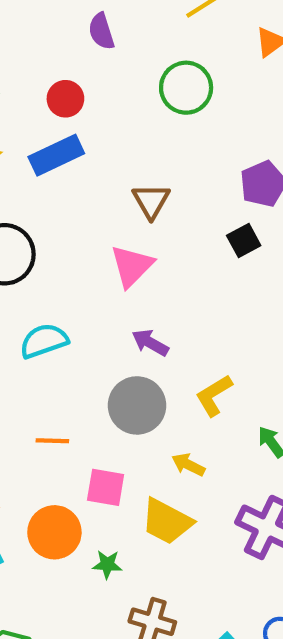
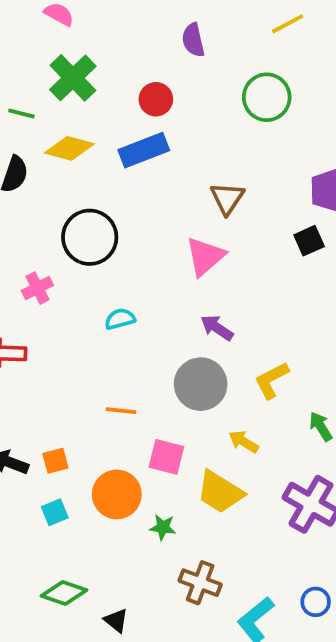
cyan semicircle: (44, 341) -> (120, 319), size x0.7

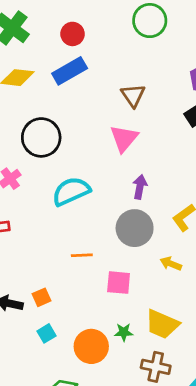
cyan semicircle: (120, 319) -> (71, 191), size x1.8
purple arrow: (217, 328) -> (140, 187), turned 75
yellow trapezoid: (220, 492) -> (162, 324), moved
orange circle: (117, 494) -> (91, 346), moved

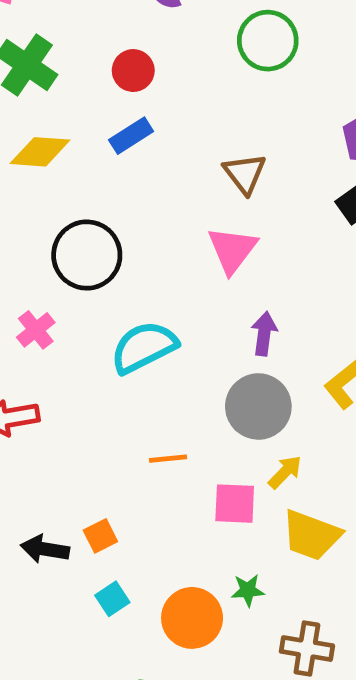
blue rectangle: (70, 71) -> (131, 136), size x0.7
yellow arrow: (171, 264) -> (285, 472), moved, turned 115
yellow trapezoid: (162, 324) -> (311, 535), moved

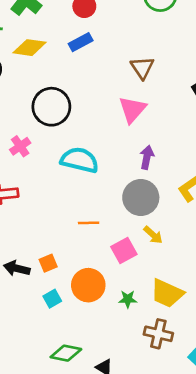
cyan semicircle: (144, 347) -> (80, 160), turned 36
yellow arrow: (285, 472) -> (153, 235), turned 84
pink square: (235, 504) -> (124, 250), turned -35
yellow trapezoid: (311, 535) -> (167, 293), moved
orange circle: (192, 618) -> (88, 285), moved

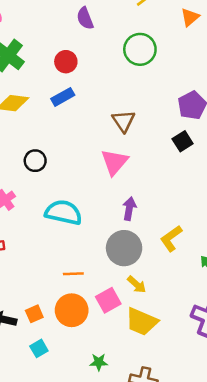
black circle: (51, 107) -> (35, 161), size x0.6
orange circle: (88, 285) -> (72, 310), moved
yellow trapezoid: (167, 293) -> (142, 322), moved
green star: (128, 299) -> (99, 362), moved

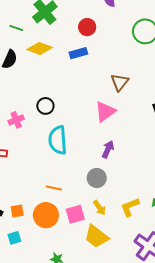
black circle: (35, 161) -> (45, 106), moved
cyan semicircle: (64, 212) -> (58, 140), turned -120
yellow L-shape: (171, 238) -> (130, 207), moved
gray circle: (124, 248) -> (97, 178), size x0.7

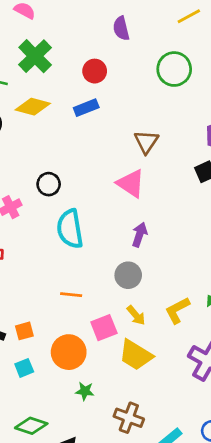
pink triangle: (105, 112) -> (131, 184), turned -45
orange circle: (46, 215) -> (69, 352), moved

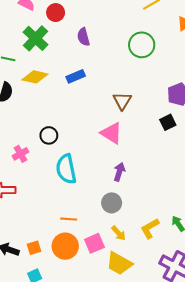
purple semicircle: (121, 28) -> (83, 37), moved
red circle: (95, 71) -> (56, 13), moved
orange circle: (69, 352) -> (65, 246), moved

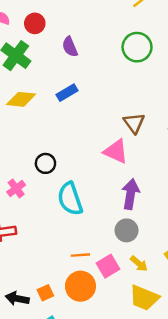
brown triangle: (122, 101) -> (134, 123), moved
purple arrow: (119, 172) -> (131, 194), size x1.4
pink square: (94, 243) -> (108, 266), moved

